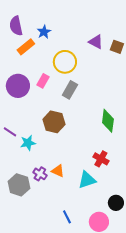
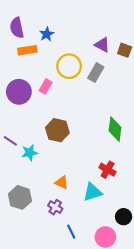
orange rectangle: (26, 47) -> (27, 50), turned 30
gray rectangle: (70, 90) -> (96, 73), moved
purple cross: (40, 174) -> (55, 207), moved

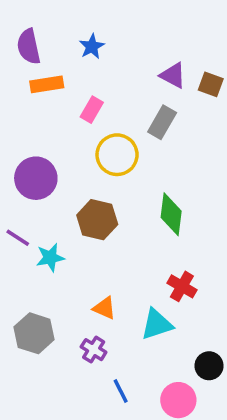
blue star: (47, 34) -> (92, 47), moved
yellow circle: (69, 66) -> (117, 155), moved
pink rectangle: (46, 86) -> (92, 110), moved
purple circle: (19, 92) -> (36, 178), moved
green diamond: (115, 129) -> (171, 214), moved

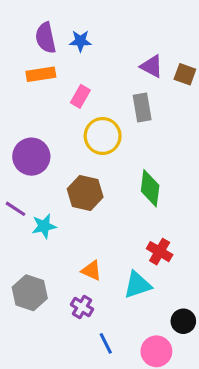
purple semicircle: (29, 47) -> (46, 38), moved
blue star: (92, 47) -> (80, 41), turned 30
gray rectangle: (162, 122) -> (142, 107), turned -40

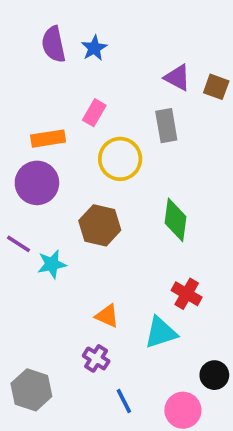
blue star: (80, 41) -> (94, 48), turned -30
orange rectangle: (41, 74) -> (48, 139), moved
gray hexagon: (30, 293) -> (31, 390), moved

